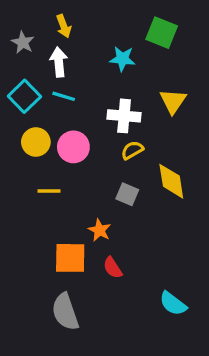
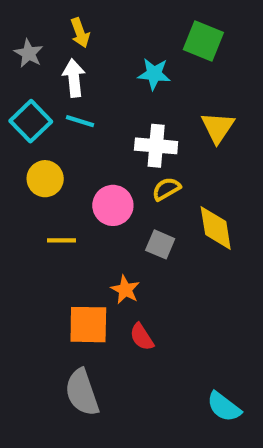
pink circle: (73, 147) -> (113, 205), moved
cyan semicircle: (173, 304) -> (224, 407), moved

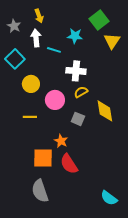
green square: (203, 41) -> (99, 20), turned 30
cyan line: (80, 121) -> (54, 50), moved
yellow triangle: (218, 127) -> (112, 41), moved
yellow circle: (45, 179) -> (31, 84), moved
red semicircle: (142, 337) -> (69, 164), size x1.5

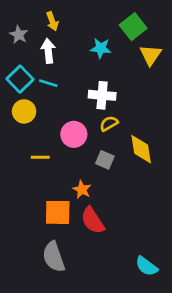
cyan line: (54, 50) -> (48, 83), moved
yellow circle: (31, 84) -> (24, 111), moved

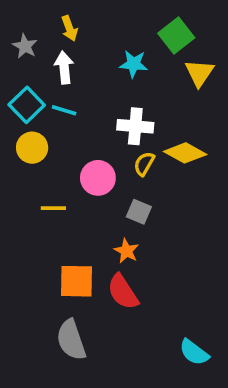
yellow semicircle: (109, 124) -> (144, 164), turned -30
yellow diamond: (141, 149) -> (185, 153), moved, turned -52
orange star: (82, 190) -> (126, 251), moved

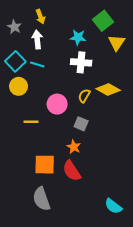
white cross: (135, 126) -> (81, 62), moved

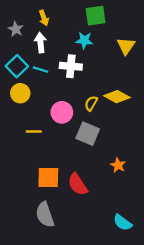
green square: (103, 21) -> (96, 16), moved, turned 30
white cross: (81, 62) -> (71, 66), moved
gray square: (81, 124) -> (88, 134), size x1.5
orange star: (74, 147) -> (118, 165), moved

